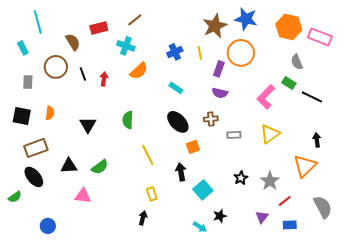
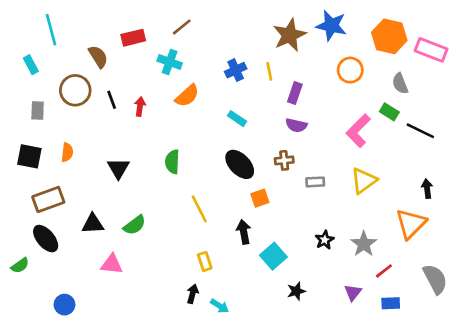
orange circle: (241, 53) -> (350, 70), moved, size x0.7
cyan arrow: (200, 227) -> (219, 306), moved

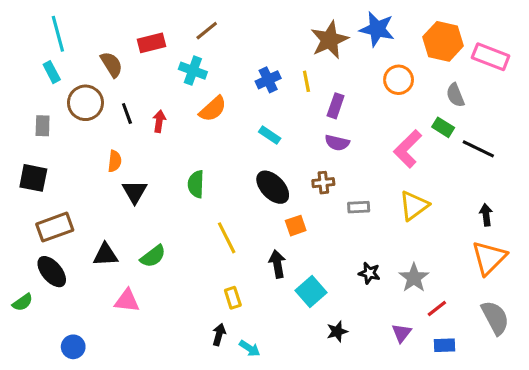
cyan rectangle: (31, 65) -> (52, 72), moved
orange semicircle: (67, 152) -> (115, 161), moved
orange triangle: (411, 224) -> (489, 258), moved
black star: (325, 240) -> (369, 273), turned -30

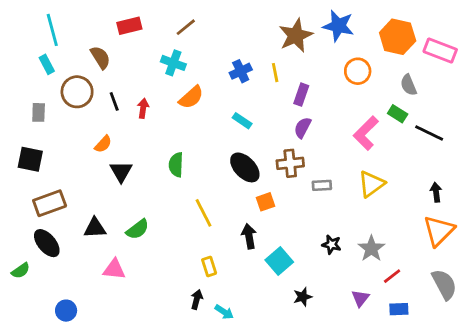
red rectangle: (151, 43) -> (129, 26), moved
purple semicircle: (337, 143) -> (303, 128), turned 105
orange semicircle: (115, 161) -> (103, 144), turned 36
brown cross: (323, 183) -> (290, 163), size x1.4

